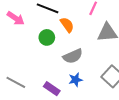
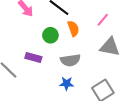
purple rectangle: (52, 89) -> (33, 57), moved, turned -35

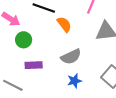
green circle: (50, 35) -> (24, 40), moved

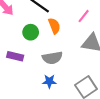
green circle: (24, 40) -> (31, 32), moved

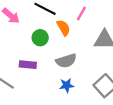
pink line: (84, 16) -> (81, 14), moved

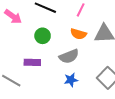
orange semicircle: (63, 28) -> (78, 34), moved, turned 140

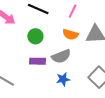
purple rectangle: (32, 62) -> (38, 61), moved

